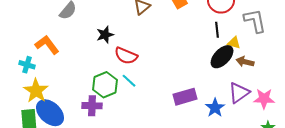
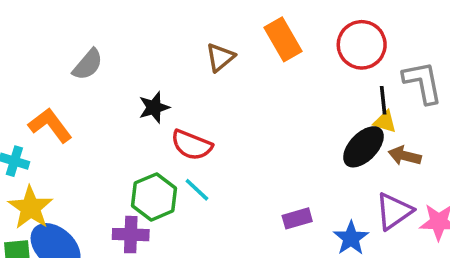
black line: (217, 30) -> (383, 100), moved
purple rectangle: (185, 97) -> (297, 218), size x0.7

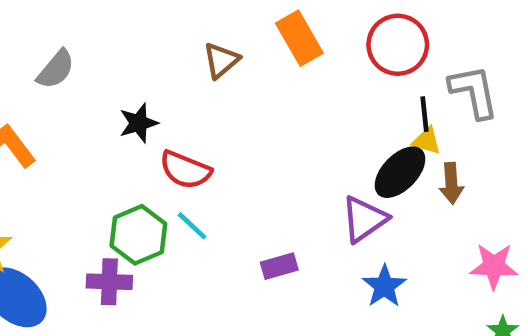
brown arrow: (405, 156) -> (451, 183), turned -108
purple triangle: (394, 211) -> (364, 219), moved
purple rectangle: (297, 218) -> (279, 266), moved

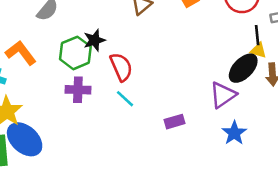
red semicircle: (185, 170) -> (121, 67), turned -136
green hexagon: (138, 235) -> (75, 53), moved
purple cross: (109, 282) -> (78, 90), moved

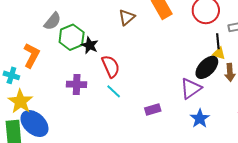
black star: (94, 40) -> (90, 45), turned -30
orange L-shape: (21, 53) -> (31, 55), turned 65
green hexagon: (75, 53) -> (72, 37), moved

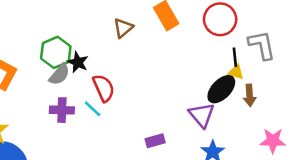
gray semicircle: (53, 21) -> (59, 74), moved
purple triangle: (191, 88) -> (202, 115), turned -35
cyan line: (114, 91) -> (93, 109), moved

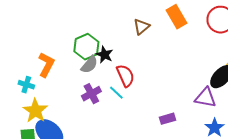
purple cross: (62, 110) -> (91, 94), turned -30
purple triangle: (202, 115) -> (206, 98), turned -40

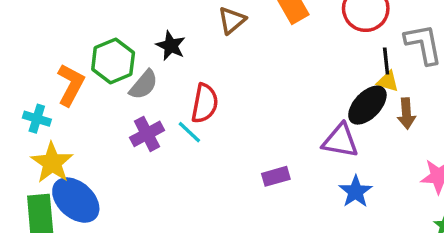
green hexagon: (86, 47) -> (113, 61), moved
black star: (104, 55) -> (171, 46), moved
red semicircle: (125, 76) -> (205, 103), turned 35

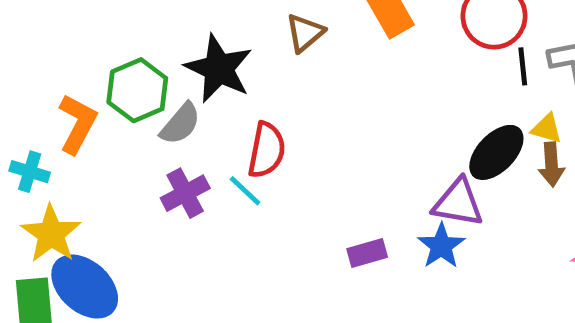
black star: (171, 46) -> (219, 69), size x1.6
black line: (386, 61) -> (523, 66), moved
yellow triangle: (388, 81) -> (547, 129), moved
blue star: (356, 192) -> (441, 246), moved

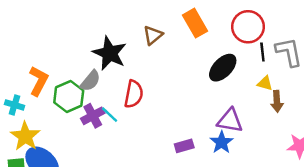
green hexagon: (137, 90) -> (69, 97), moved
yellow triangle: (547, 129) -> (265, 83), moved
black ellipse: (496, 152) -> (223, 68), moved
cyan line: (245, 191) -> (110, 115), moved

